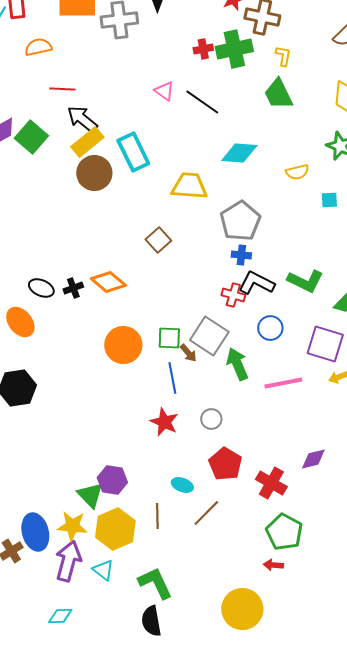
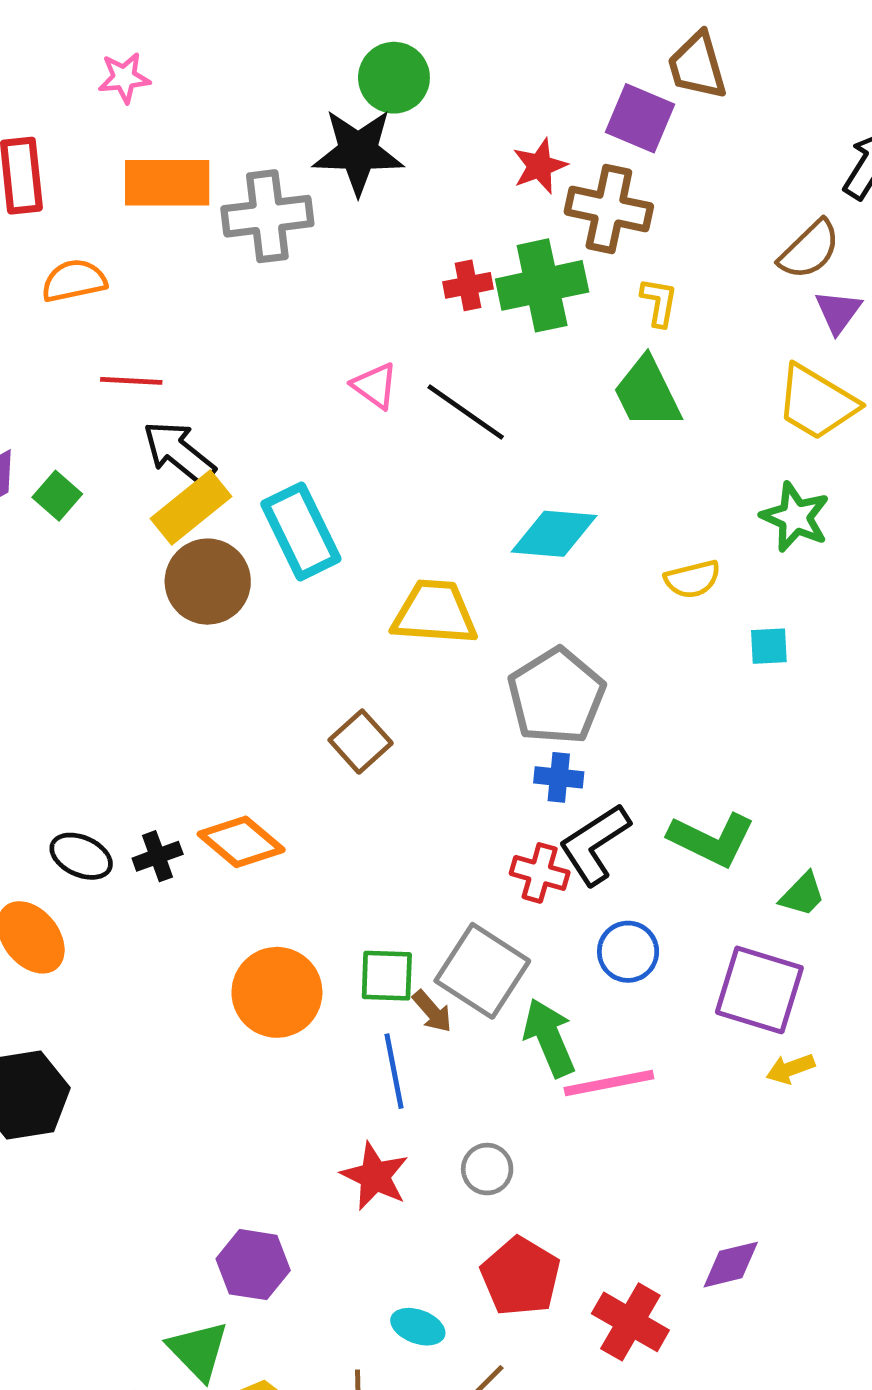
green square: (31, 137) -> (57, 496), size x0.6
black L-shape: (256, 283) -> (595, 844), turned -60
pink line: (283, 383) -> (609, 1083), moved
purple hexagon: (112, 480) -> (253, 1265), moved

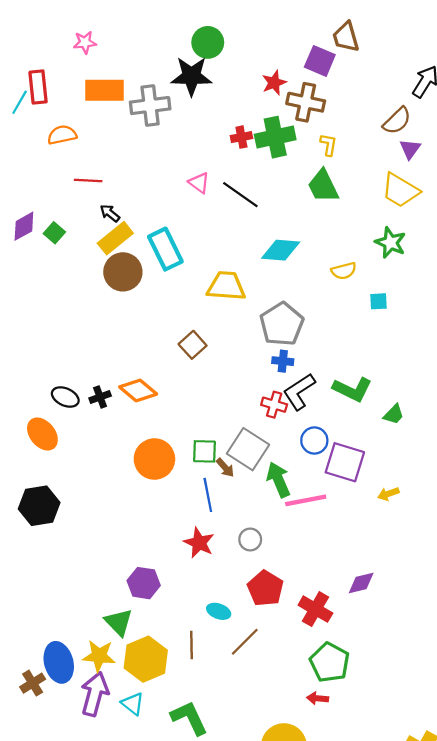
black arrow: (179, 453) -> (110, 213), size x0.6
purple square: (759, 990) -> (345, 462), moved

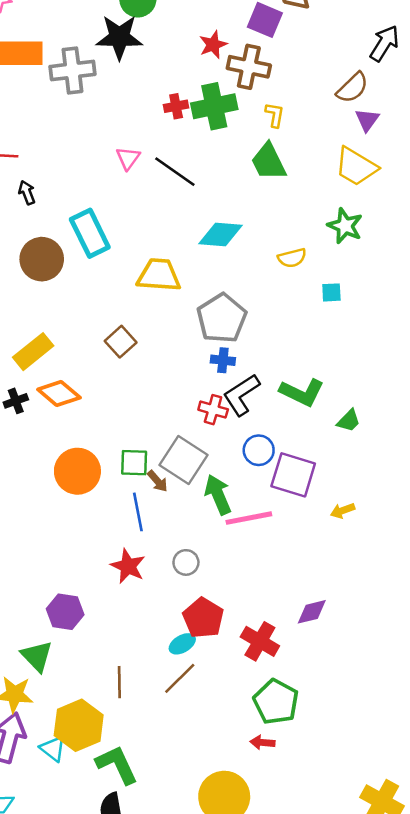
pink triangle: (199, 183) -> (128, 158), turned 30
black arrow: (110, 213) -> (27, 193), turned 30
yellow rectangle: (115, 238) -> (33, 352), moved
cyan ellipse: (219, 611) -> (182, 644), moved, turned -50
yellow hexagon: (146, 659) -> (79, 725), moved

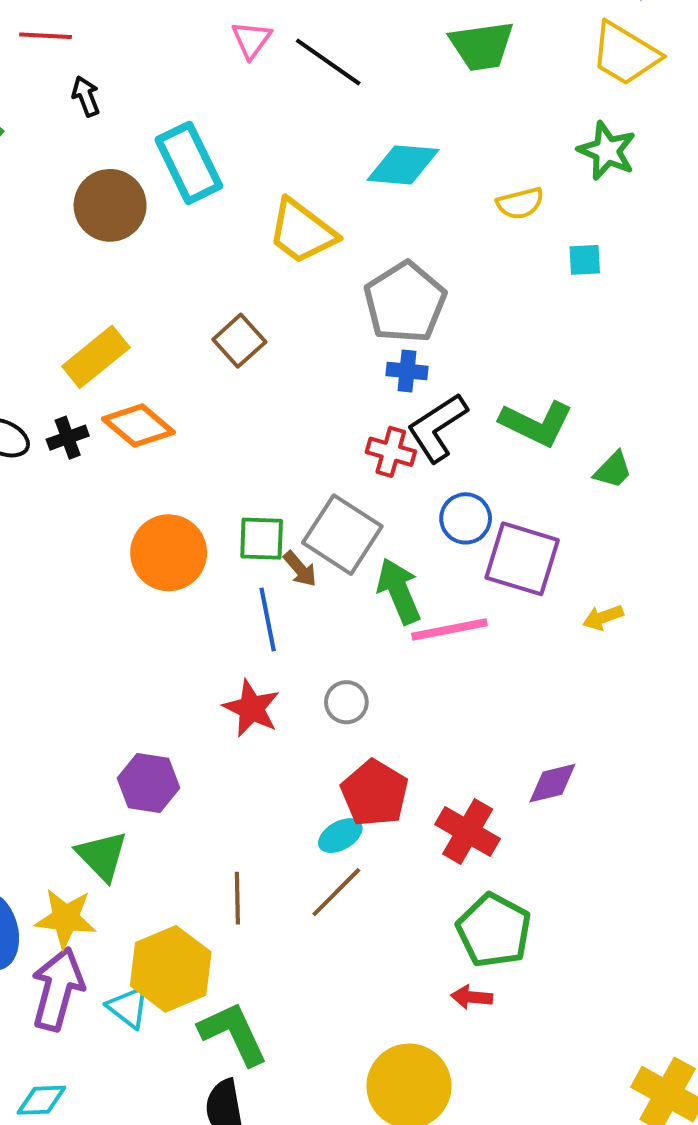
green trapezoid: (269, 162) -> (482, 46), turned -72
yellow trapezoid: (159, 275) -> (302, 232), turned -147

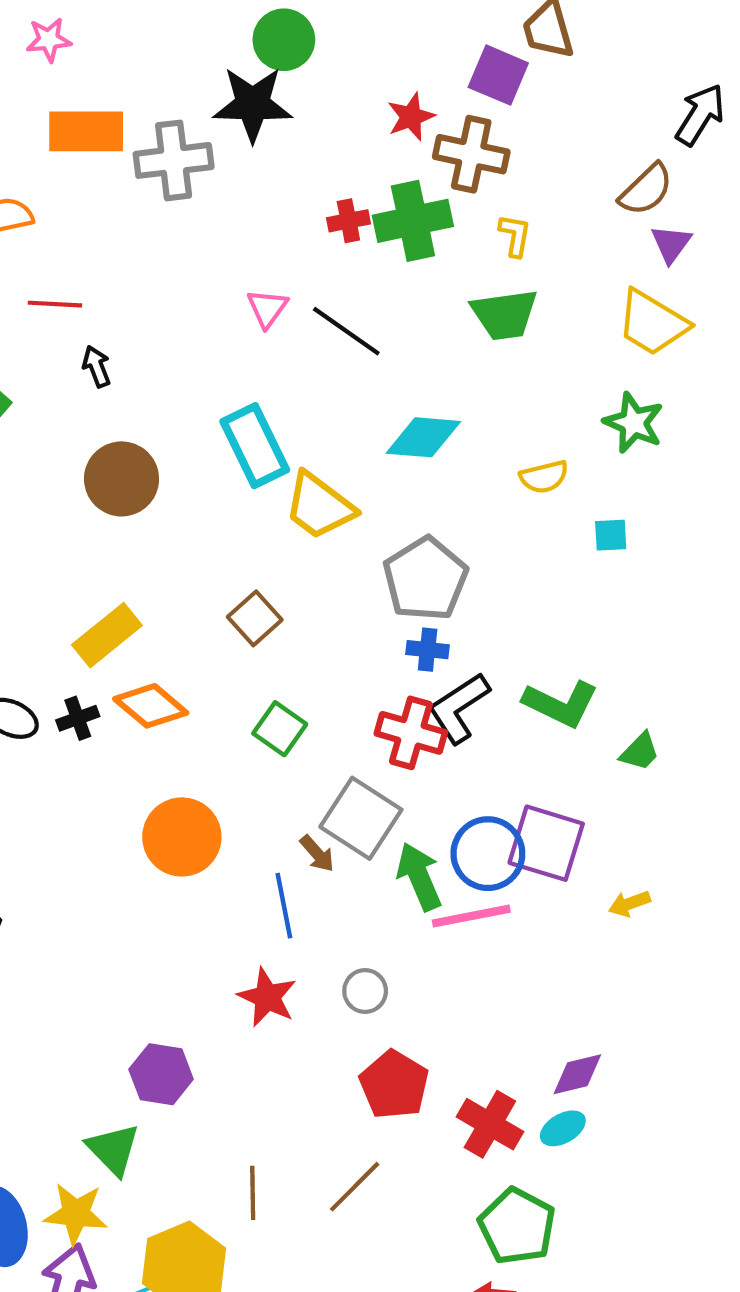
cyan rectangle: (189, 163) -> (255, 446), moved
red cross: (391, 452) -> (411, 733), size x1.4
blue circle: (466, 518) -> (488, 854), moved, size x1.4
green square: (262, 539) -> (280, 729), moved, turned 33
cyan ellipse: (340, 836) -> (563, 1128), moved

